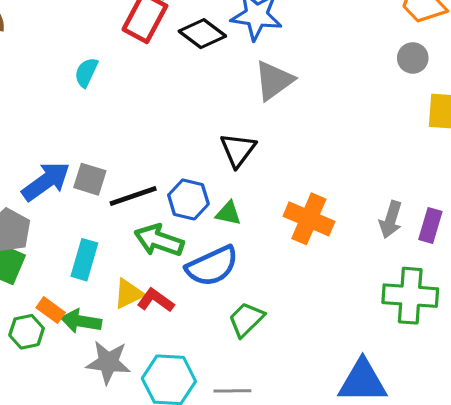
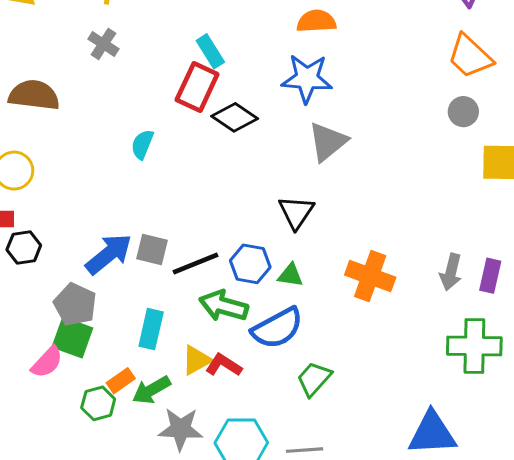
black diamond: (202, 34) -> (235, 117), moved
orange rectangle: (51, 310) -> (121, 381), turned -68
green arrow: (81, 321) -> (151, 390), turned -36

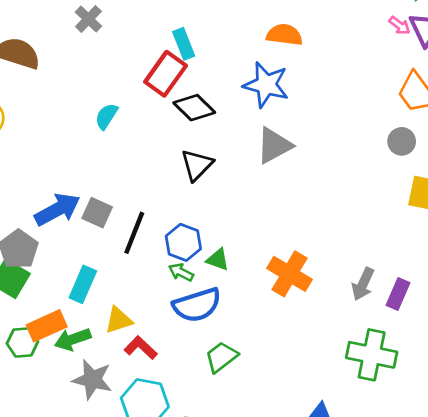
black triangle: (296, 212) -> (197, 165), moved
black line: (196, 264) -> (134, 233), turned -57
green arrow: (224, 306) -> (181, 272), moved, size x0.6
red L-shape: (224, 365) -> (141, 348), moved
orange rectangle: (121, 381) -> (47, 326), size x1.5

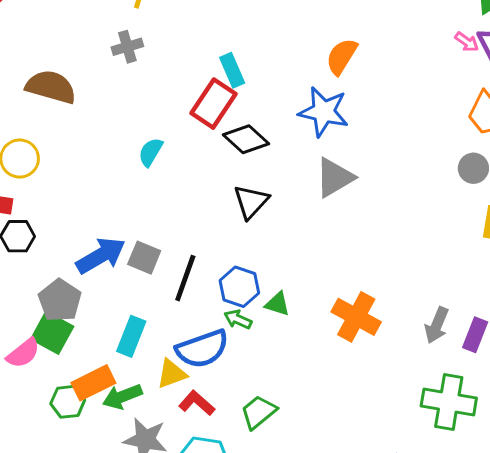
gray cross: (88, 19) -> (127, 47), turned 32
orange semicircle: (284, 35) -> (342, 56), turned -64
blue semicircle: (197, 305) -> (202, 349), moved
green trapezoid: (221, 357) -> (259, 412), moved

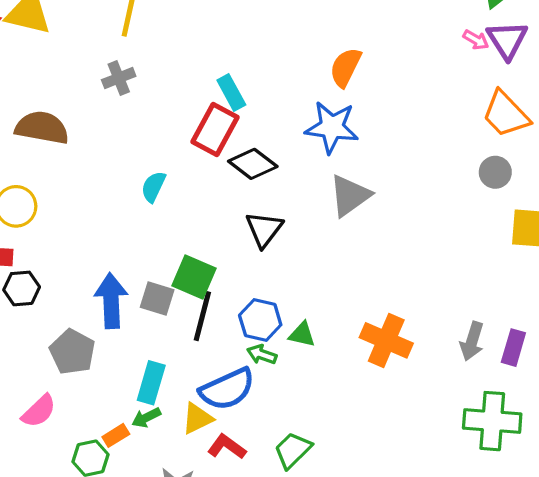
blue arrow: (101, 256) -> (111, 301), turned -57
green square: (52, 333) -> (194, 277), moved
orange rectangle: (93, 383) -> (116, 435), size x0.6
green arrow: (122, 397) -> (146, 418), moved, size x0.7

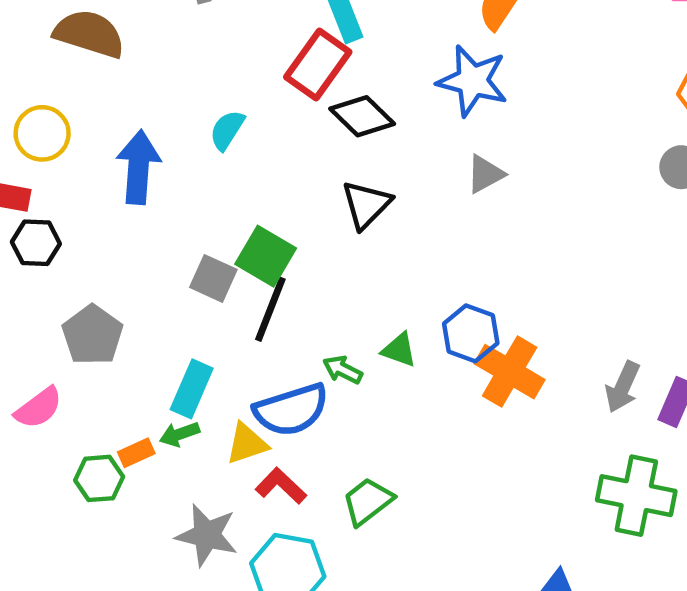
gray triangle: (350, 196) -> (485, 174), size x0.7
blue arrow: (111, 301) -> (138, 167), moved
blue hexagon: (260, 320) -> (471, 333), moved

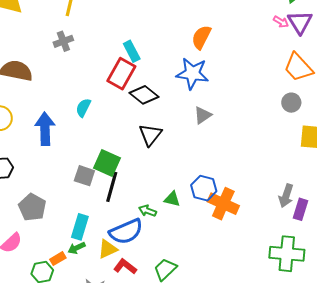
gray arrow: (623, 387) -> (286, 196), moved

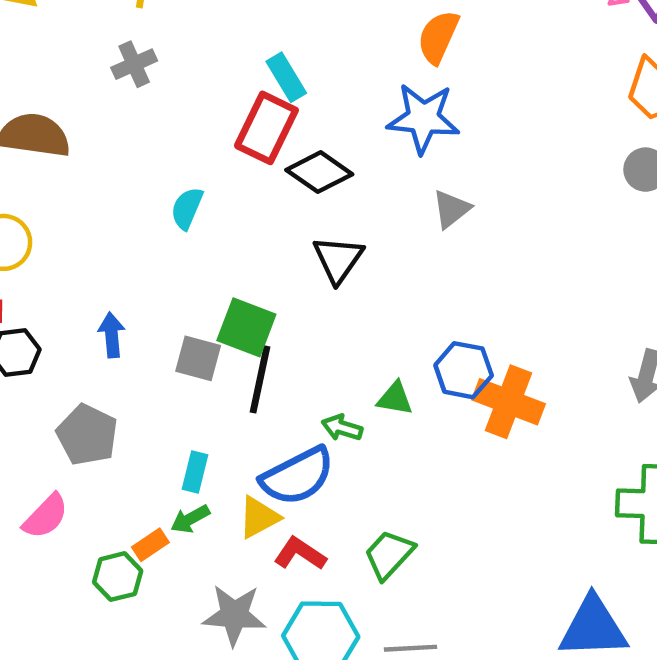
blue arrow: (45, 129) -> (112, 335), moved, size x0.6
cyan rectangle: (80, 227) -> (195, 472), size x0.7

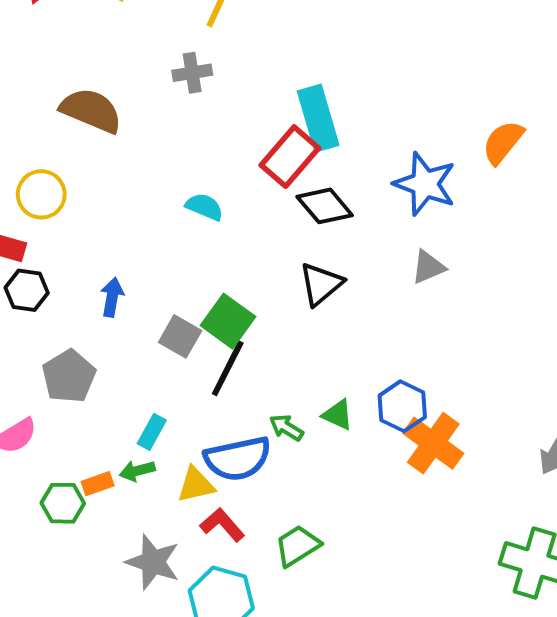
orange semicircle: (438, 37) -> (503, 142), moved
cyan rectangle: (286, 77) -> (318, 118), size x1.5
cyan semicircle: (187, 208) -> (204, 207), turned 75

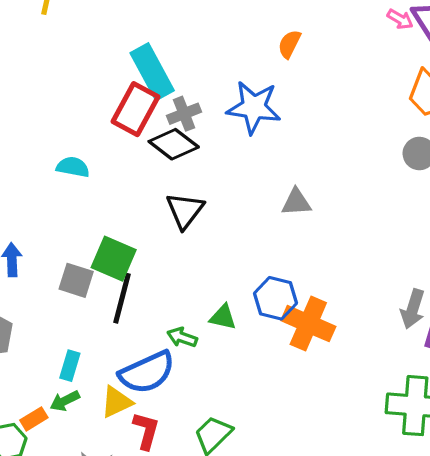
gray cross: (192, 73) -> (184, 114), moved
orange semicircle: (503, 142) -> (289, 44), moved, size x0.7
gray triangle: (428, 267) -> (296, 202), moved, turned 32
red L-shape: (222, 525) -> (146, 431), turned 69

